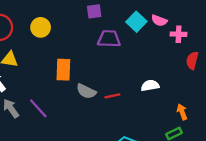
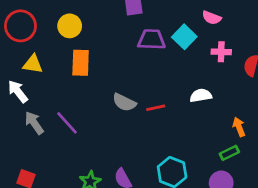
cyan square: (136, 22) -> (184, 37), moved
pink cross: (179, 34) -> (221, 52), moved
orange rectangle: (63, 70) -> (81, 63), moved

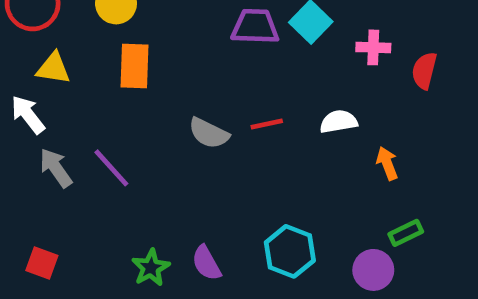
red line: (156, 108) -> (267, 124), moved
orange arrow: (239, 127) -> (387, 163), moved
green rectangle: (229, 153) -> (406, 233), moved

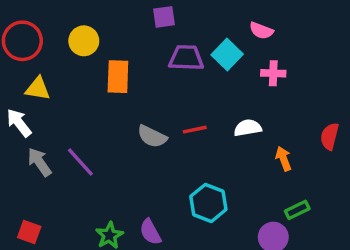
orange rectangle: (135, 66) -> (118, 77), moved
red semicircle: (424, 71) -> (330, 136), moved
cyan hexagon: (290, 251) -> (208, 203), moved

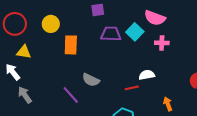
pink semicircle: (261, 31) -> (155, 18), size x1.5
red line: (195, 130) -> (132, 88), moved
orange arrow: (284, 159) -> (168, 104), moved
purple line: (80, 162) -> (71, 95), moved

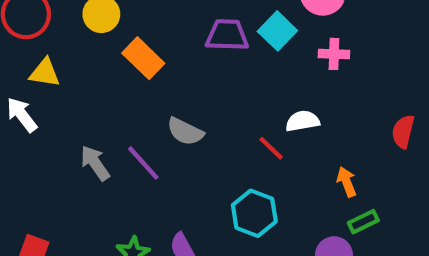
orange rectangle: (71, 45) -> (143, 58), turned -48
red line: (132, 88) -> (271, 148), turned 56
gray arrow: (25, 95) -> (95, 163), moved

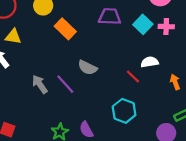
cyan square: (277, 31) -> (143, 24), moved
orange arrow: (347, 182) -> (175, 82), moved

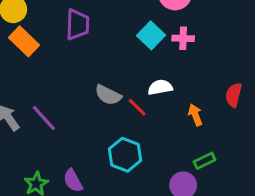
purple trapezoid: (110, 17) -> (78, 25), moved, turned 90
orange rectangle: (65, 29) -> (24, 41), moved
gray semicircle: (87, 68) -> (108, 95), moved

